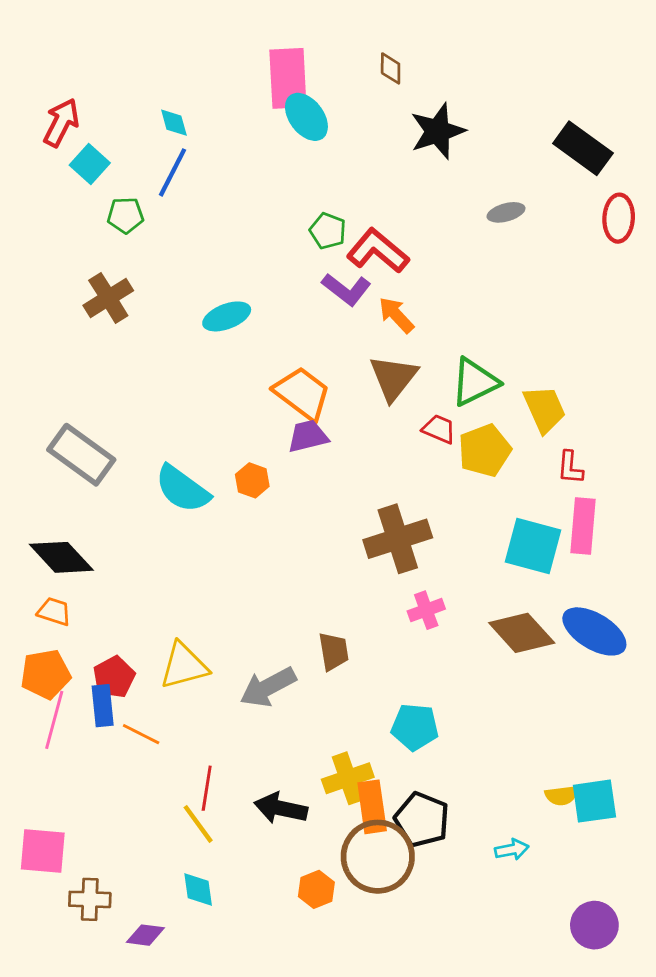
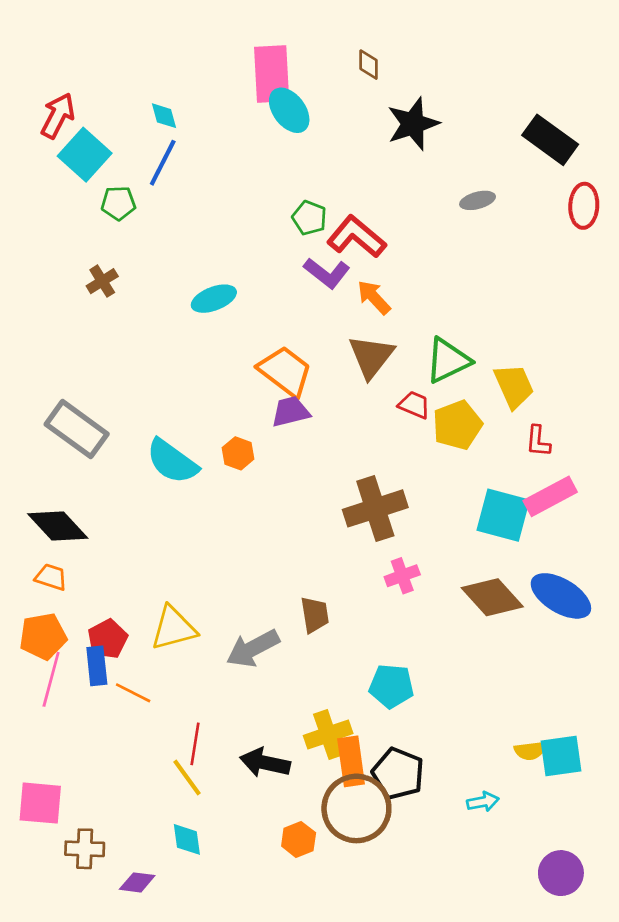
cyan square: (90, 164) -> (85, 155), size x1.4
brown cross: (108, 298) -> (102, 281), size x0.7
pink rectangle: (583, 526) -> (550, 496), turned 57

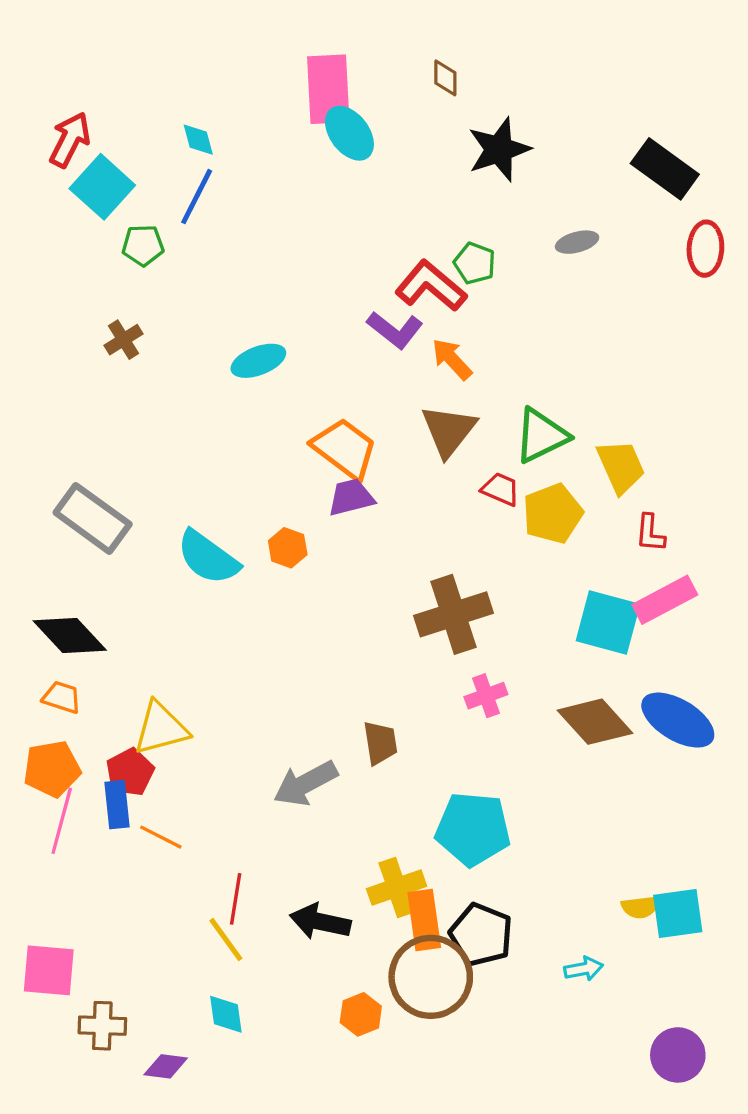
green pentagon: (309, 218) -> (475, 263), moved
yellow triangle: (173, 628) -> (161, 728), moved
cyan pentagon: (391, 686) -> (473, 829), size x1.4

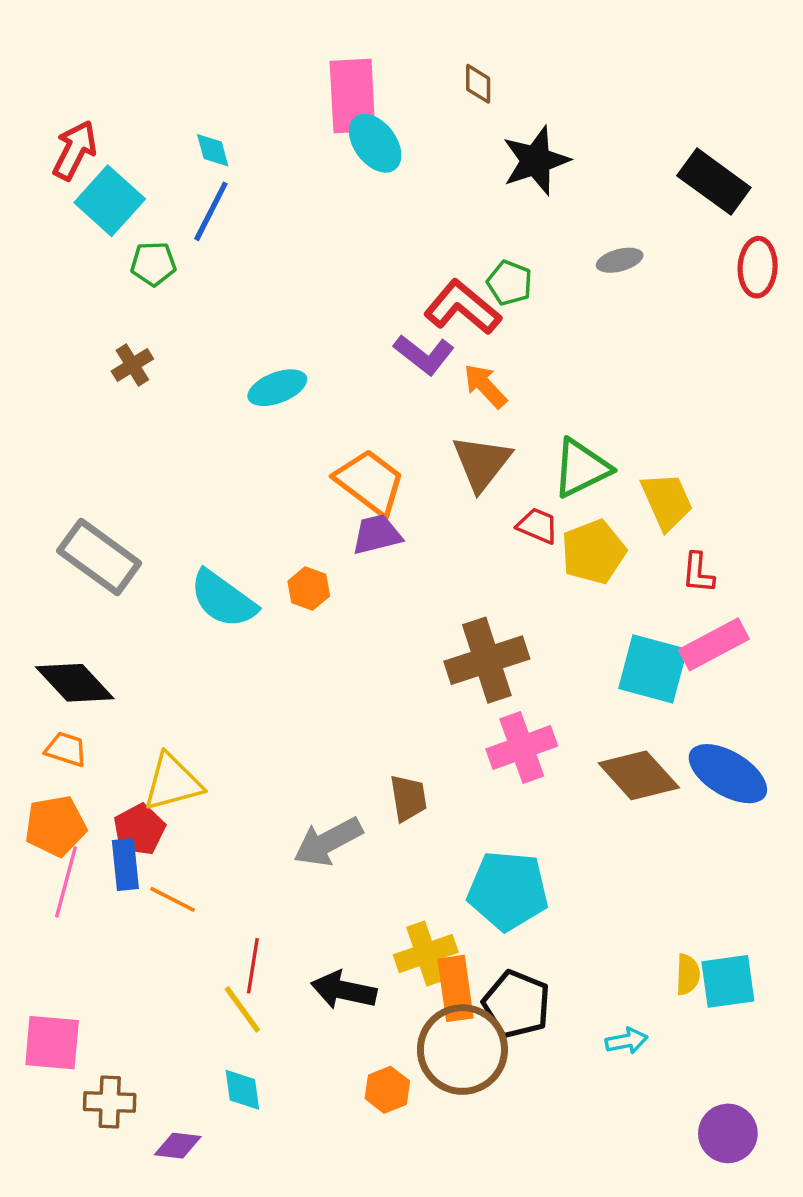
pink cross: (486, 696) -> (522, 747), size x1.5
yellow semicircle: (640, 907) -> (688, 974), turned -81

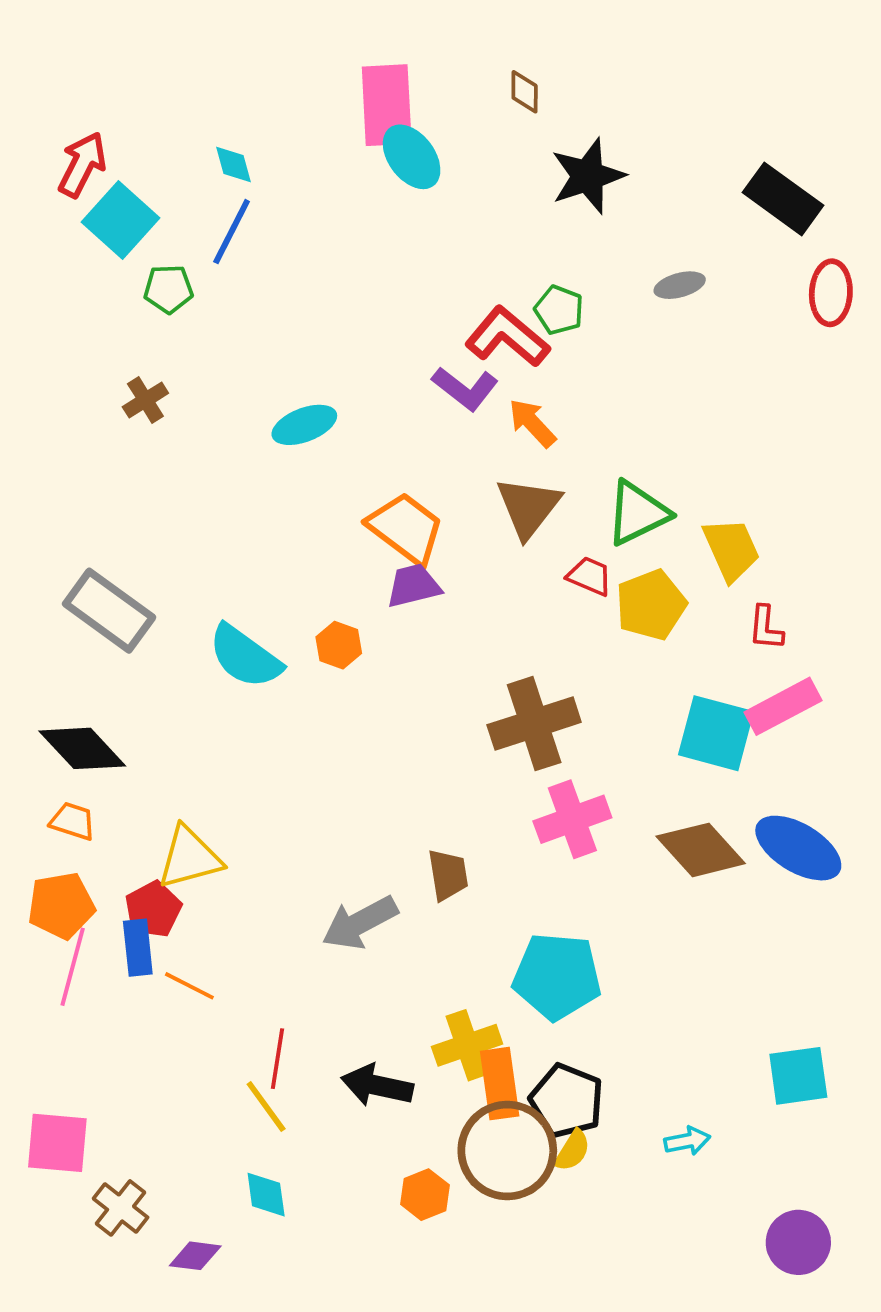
yellow semicircle: (688, 974) -> (572, 1151), moved, turned 30
brown cross: (110, 1102) -> (121, 1208), turned 36

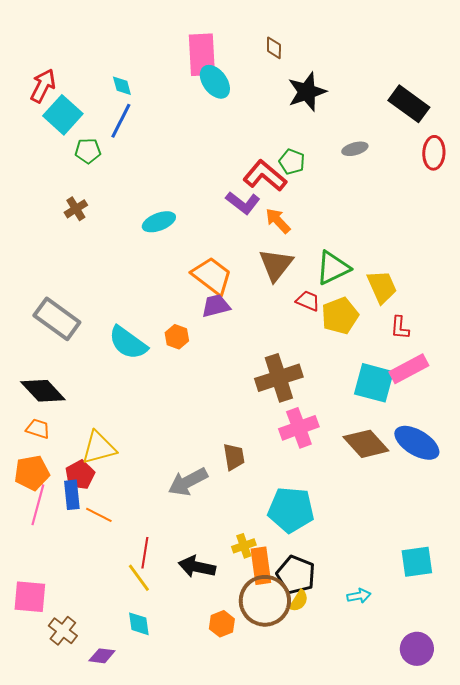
yellow cross: (467, 1045) -> (244, 546), size x0.7

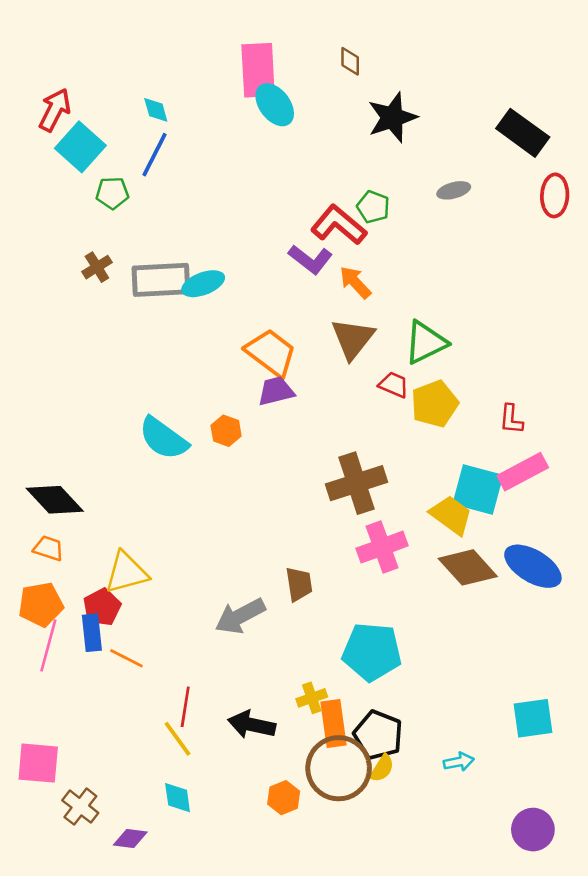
yellow trapezoid: (382, 287) -> (451, 515), moved, turned -30
gray rectangle: (57, 319) -> (161, 280), moved, turned -39

